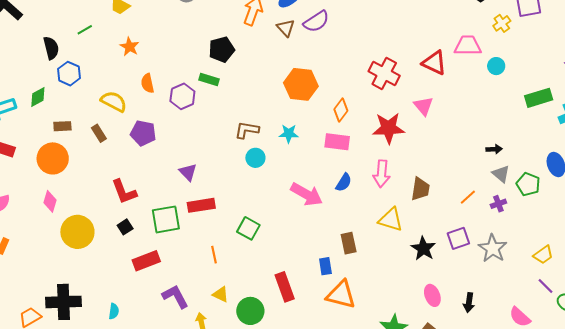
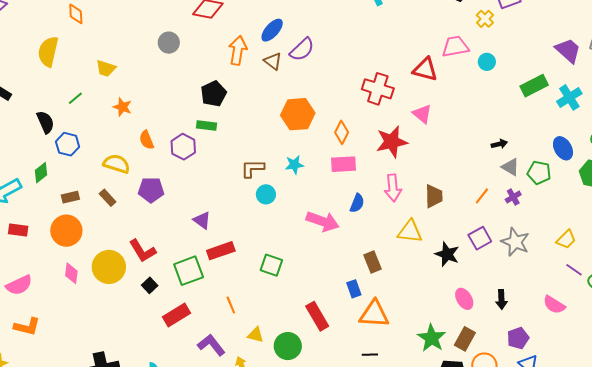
yellow circle: (77, 232) -> (109, 267), moved
orange line: (214, 255) -> (231, 305), moved

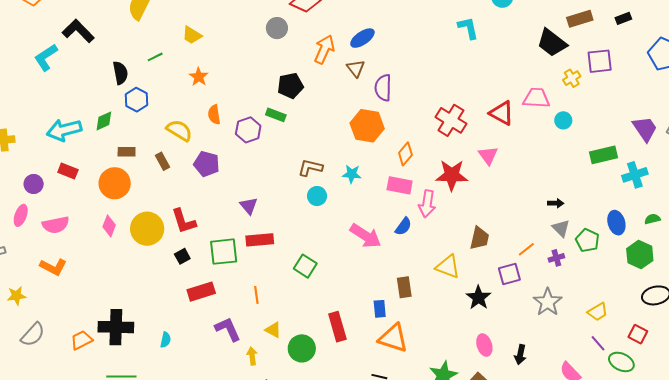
gray circle: (169, 43) -> (277, 28), moved
purple semicircle: (302, 50) -> (383, 88), moved, turned 120
pink arrow: (393, 188) -> (427, 204), moved
purple square: (480, 238) -> (509, 274), moved

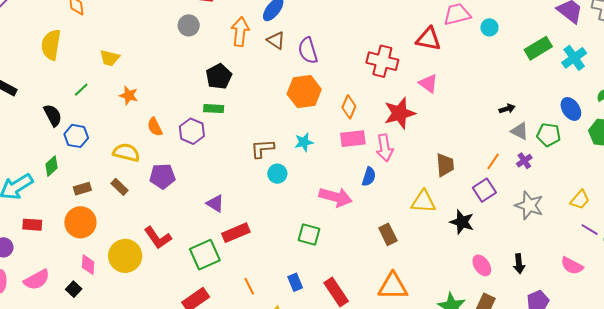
black square: (182, 256) -> (74, 289), moved
green square: (305, 266) -> (309, 234), moved
blue rectangle: (380, 309) -> (295, 282), moved

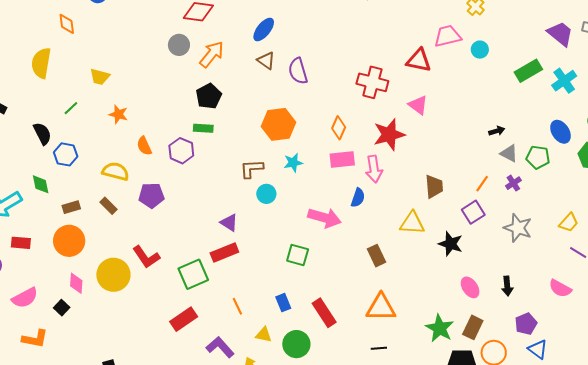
orange arrow: (240, 32) -> (212, 54), moved, turned 32
orange hexagon: (304, 92) -> (278, 124), moved
green diamond: (52, 166) -> (41, 184), turned -60
purple triangle: (215, 203) -> (229, 223), moved

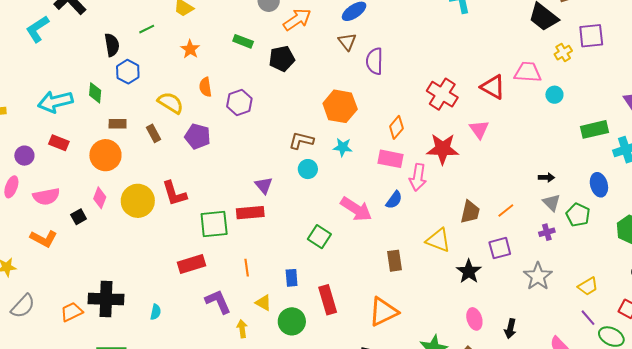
green rectangle: (203, 128) -> (243, 41), moved
blue ellipse: (561, 132) -> (599, 185), moved
orange line: (482, 184) -> (506, 211), moved
orange triangle: (381, 307) -> (383, 312), turned -44

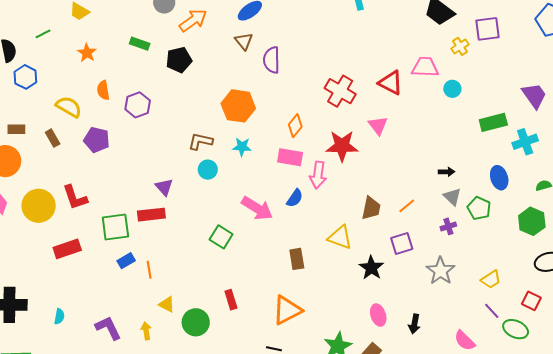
red rectangle: (192, 264) -> (67, 249), moved
blue rectangle: (292, 278) -> (126, 261), moved, turned 66
red rectangle: (328, 300) -> (231, 300), size x0.7
purple L-shape: (218, 302) -> (108, 328), moved

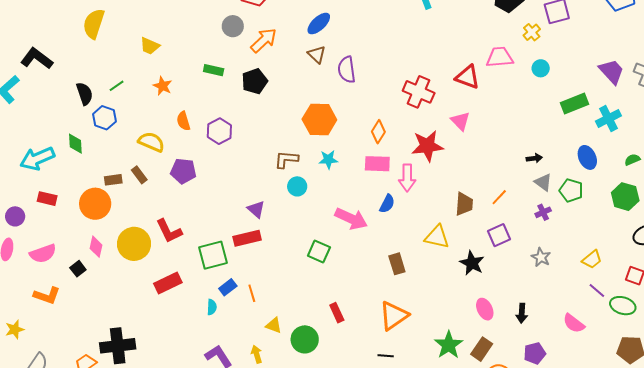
green line: (43, 34) -> (117, 86), moved
cyan circle: (452, 89) -> (541, 68), moved
brown rectangle: (16, 129) -> (113, 180), moved
gray star: (441, 271) -> (541, 257), size x0.7
cyan semicircle: (59, 316) -> (212, 307), moved

